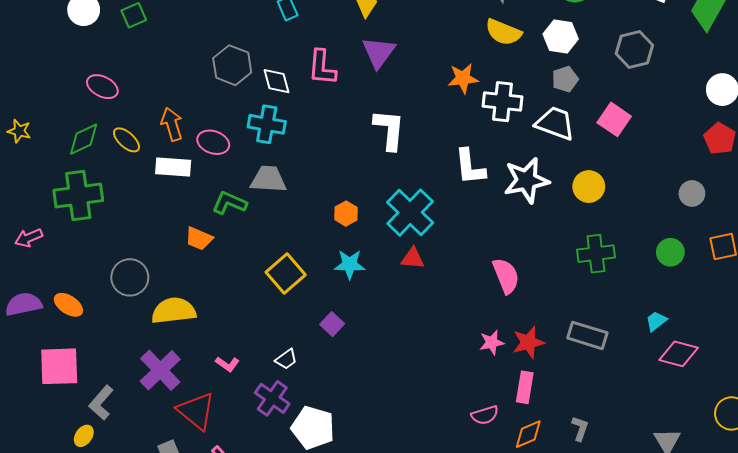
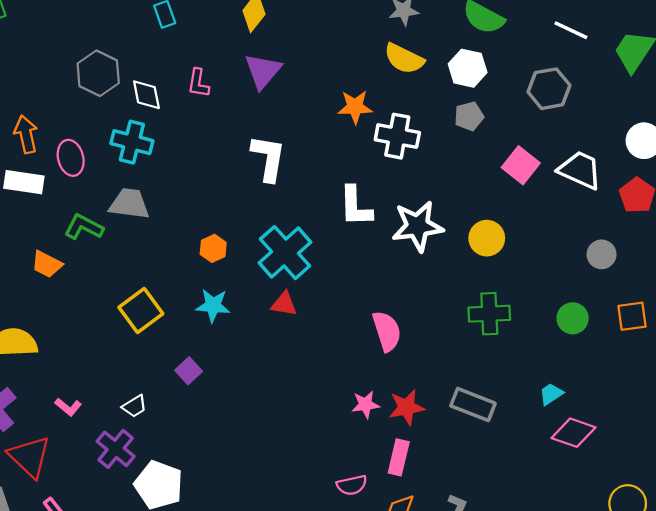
pink L-shape: (322, 67) -> (198, 83), size x0.7
white trapezoid: (555, 123) -> (580, 170), moved
pink ellipse: (213, 142) -> (71, 158), turned 52

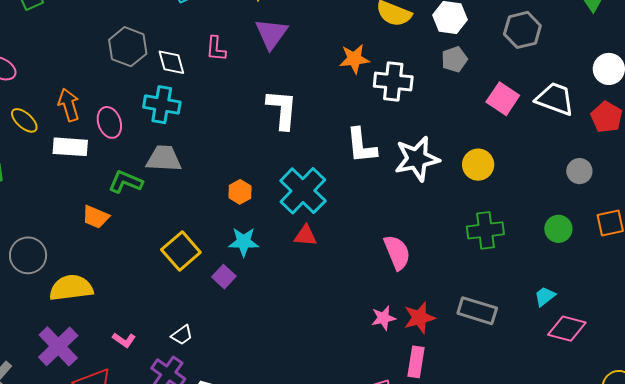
purple square: (189, 371) -> (224, 277), moved

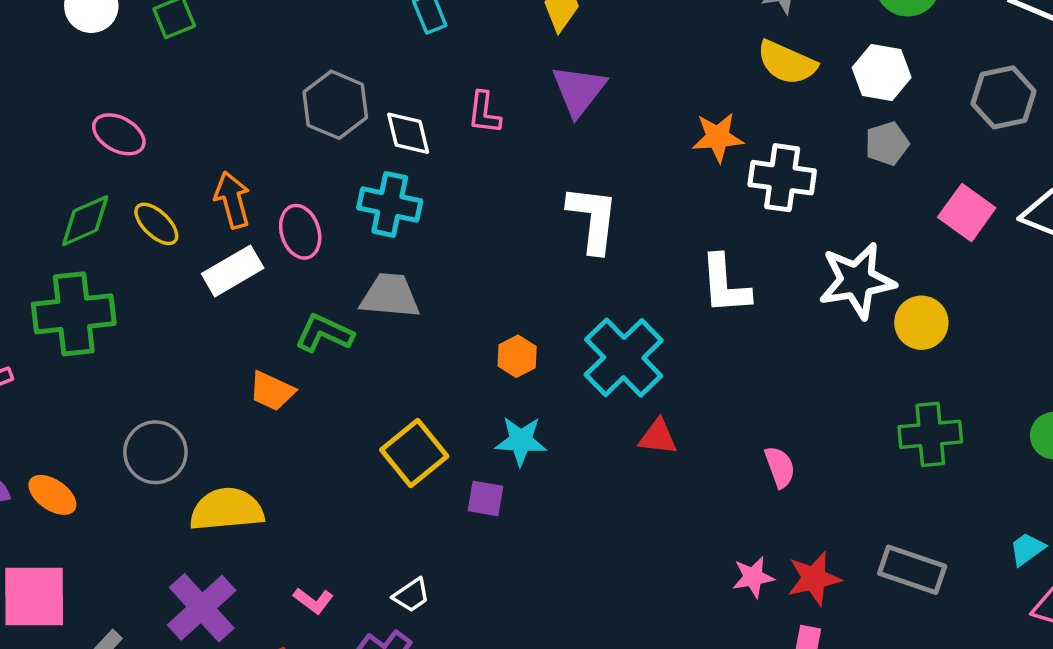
white rectangle: (70, 147) -> (233, 271), turned -36
white star: (417, 159) -> (857, 281), moved
red triangle: (305, 236) -> (658, 437), moved
pink semicircle: (397, 252) -> (780, 467), size x0.7
purple square: (224, 277) -> (486, 498), turned -35

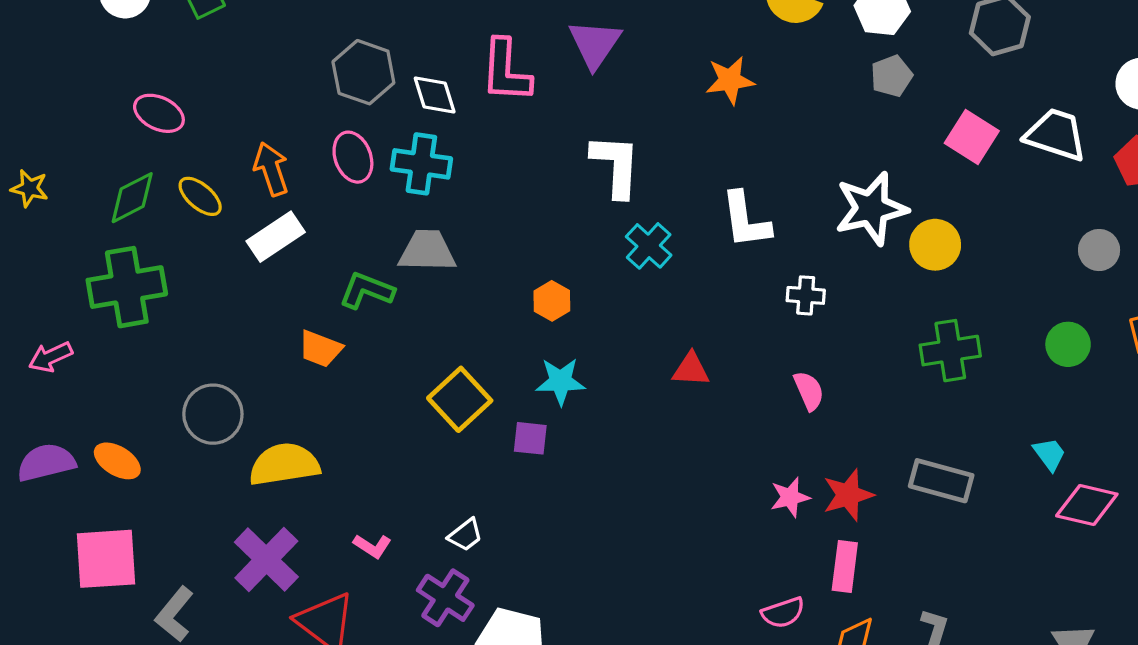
pink L-shape: (484, 113) -> (506, 71), size x1.6
white cross: (782, 178) -> (806, 295), moved, size x0.6
pink ellipse: (300, 232) -> (353, 157), moved
cyan cross: (624, 358) -> (649, 246), moved, size x0.6
cyan trapezoid: (1027, 549) -> (1049, 454), turned 93

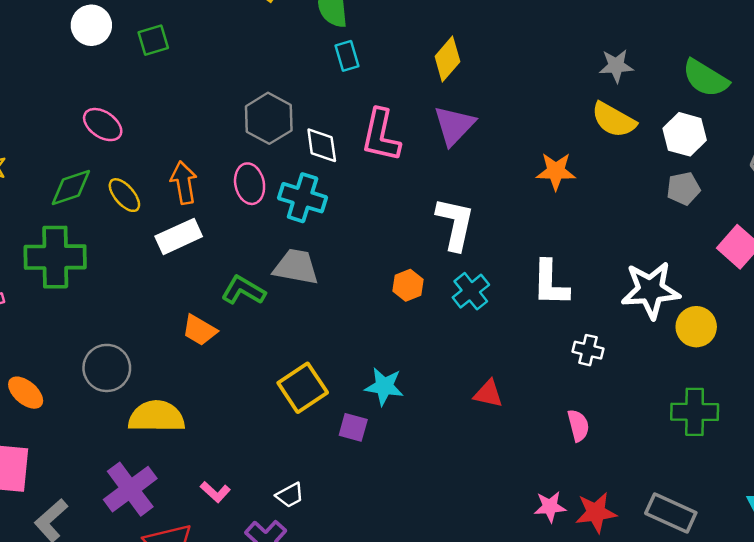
orange hexagon: (552, 301) -> (408, 285), moved

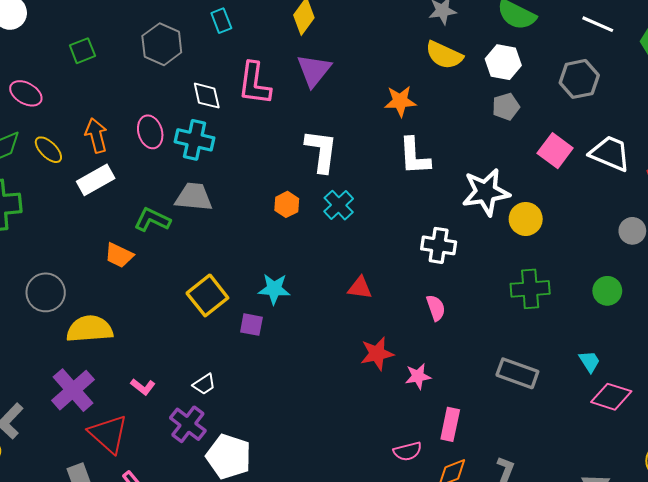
green square: (153, 40) -> (82, 51), moved
gray hexagon: (269, 118) -> (162, 44), moved
white L-shape: (550, 283) -> (414, 156), moved
white cross: (588, 350) -> (439, 245), size x1.4
red star: (596, 512) -> (377, 354), moved

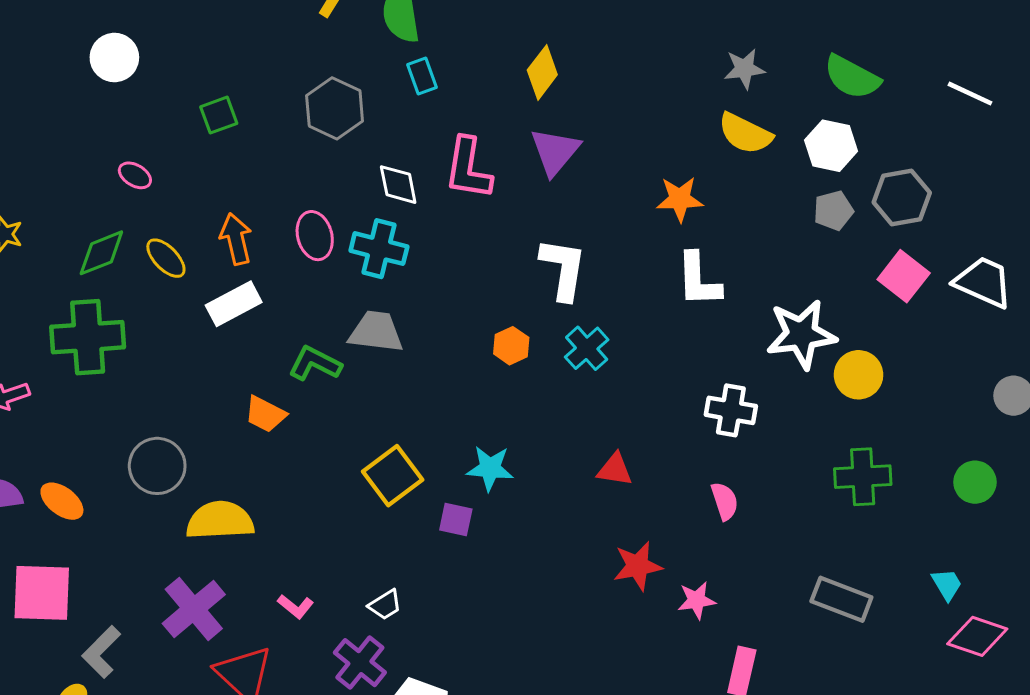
gray hexagon: (579, 79) -> (902, 198), moved
pink ellipse: (26, 93) -> (135, 175), size x0.7

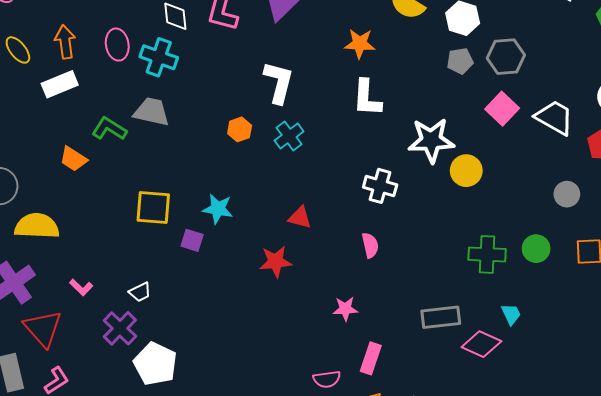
yellow square: (393, 476) -> (153, 207), turned 36
green cross: (863, 477) -> (487, 254), moved
red star: (638, 566) -> (276, 262), moved
gray rectangle: (841, 599) -> (441, 317), turned -33
pink diamond: (977, 636) -> (481, 344), moved

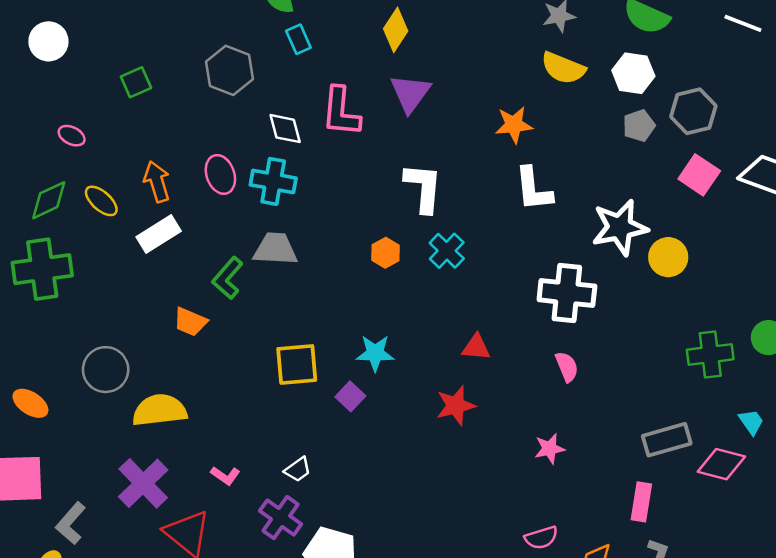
green L-shape: (109, 129) -> (228, 278), turned -72
white cross: (380, 186) -> (567, 293), size x1.4
purple square: (192, 240) -> (350, 396), turned 35
pink rectangle: (371, 358) -> (641, 502), moved

